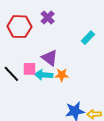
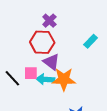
red hexagon: (19, 27) -> (42, 42), moved
orange star: (62, 75) -> (64, 79), size x1.6

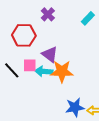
cyan rectangle: (91, 41) -> (88, 18), moved
red hexagon: (42, 42) -> (24, 35), moved

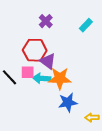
red hexagon: (24, 35) -> (35, 50), moved
blue star: (75, 107) -> (68, 102), moved

